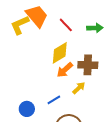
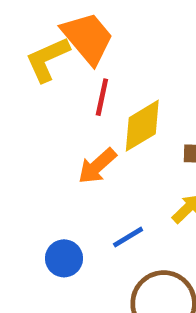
red line: (66, 25) -> (102, 97), moved, turned 56
orange arrow: (65, 70) -> (97, 166), moved

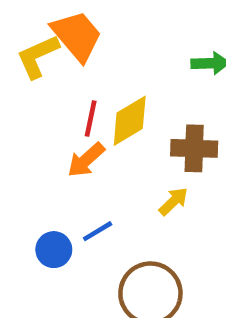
red line: (102, 97) -> (91, 118), moved
blue line: (128, 237) -> (98, 231), moved

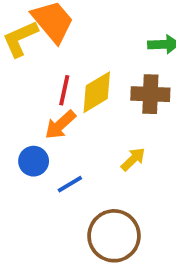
brown cross: (194, 148) -> (150, 94), moved
blue circle: (54, 250) -> (34, 161), moved

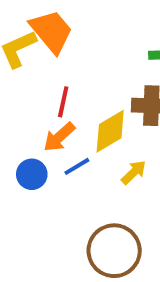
yellow diamond: (97, 92) -> (110, 131), moved
blue line: (70, 184) -> (77, 166), moved

